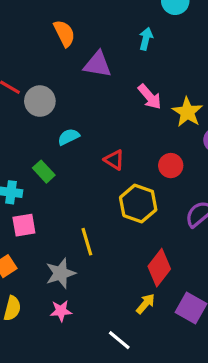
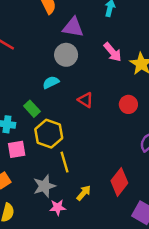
gray circle: (40, 101) -> (66, 55), moved
yellow hexagon: (138, 204) -> (49, 134), moved
yellow arrow: (146, 304) -> (84, 193), moved
pink star: (61, 311) -> (58, 207), moved

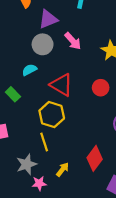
purple triangle: (73, 27) -> (48, 19), turned -30
pink arrow: (113, 52) -> (73, 41), moved
red triangle: (85, 100) -> (61, 85), size x1.6
yellow hexagon: (49, 134) -> (52, 115), moved

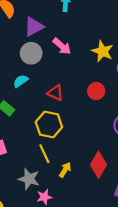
red triangle: (61, 85) -> (55, 93), size x0.7
gray star: (27, 164) -> (29, 179), turned -30
yellow arrow: (63, 169) -> (65, 170), moved

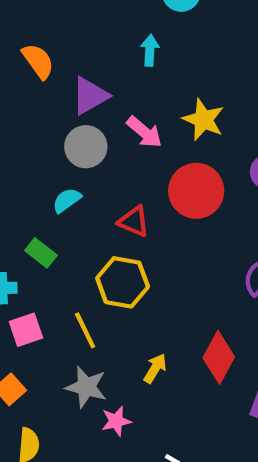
yellow star: (103, 51) -> (203, 120), moved
red circle: (96, 91) -> (196, 191), moved, size x1.6
yellow line: (44, 154) -> (85, 330), moved

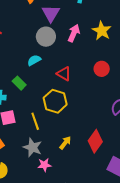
purple triangle: (90, 96) -> (51, 13), turned -36
pink arrow: (144, 132) -> (74, 33), turned -114
red circle: (196, 191) -> (102, 69), moved, size x0.6

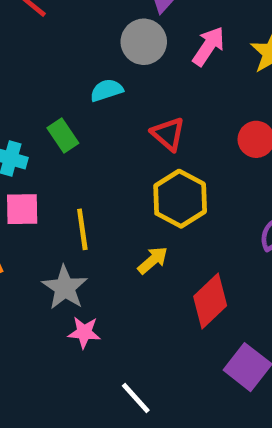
yellow hexagon: (55, 101) -> (180, 199), moved
yellow arrow: (65, 143) -> (153, 260), moved

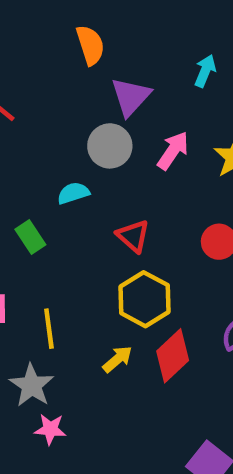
red diamond: (210, 301) -> (173, 356), moved

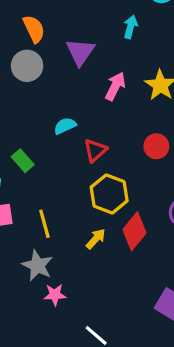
orange semicircle: (90, 45) -> (34, 29), moved
gray circle: (110, 146) -> (27, 66), moved
cyan semicircle: (73, 193) -> (65, 126), moved
red triangle: (133, 236) -> (95, 150), turned 45

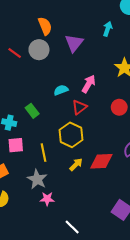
pink arrow: (115, 86) -> (89, 84), moved
yellow hexagon: (109, 194) -> (71, 135), moved
red diamond: (134, 231) -> (101, 161), turned 45

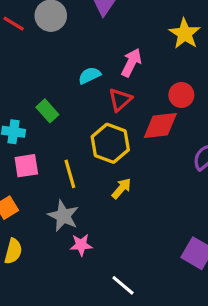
red diamond: (101, 161) -> (160, 126), moved

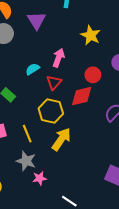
yellow arrow: (121, 188) -> (61, 139), size x1.6

